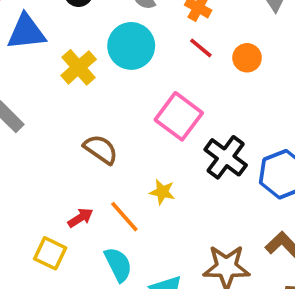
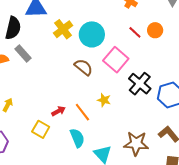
cyan circle: (131, 46) -> (92, 34), moved
red line: (201, 48) -> (135, 32), moved
brown semicircle: (101, 149) -> (83, 67), moved

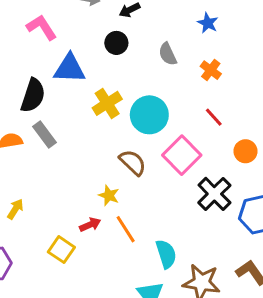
orange circle: (155, 30) -> (245, 151), moved
yellow star: (104, 100) -> (109, 195), moved
cyan semicircle: (77, 138) -> (166, 254), moved

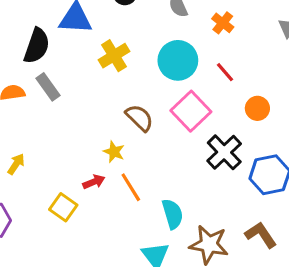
cyan circle: (149, 115) -> (178, 60), moved

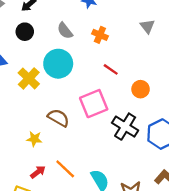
cyan circle: (178, 60) -> (58, 64), moved
pink square: (191, 111) -> (94, 104), turned 36
yellow star: (114, 152) -> (34, 139), moved

